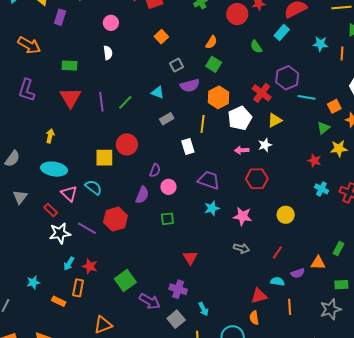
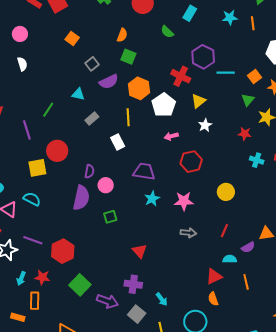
purple line: (101, 102) -> (27, 130), moved
white star: (265, 145) -> (205, 125), moved
purple semicircle: (142, 195) -> (81, 198), size x1.4
red hexagon: (115, 219) -> (63, 251), moved

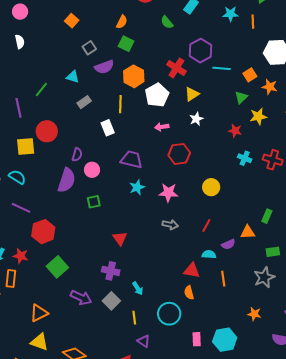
purple line: (33, 240) -> (21, 208), moved
red triangle: (214, 277) -> (192, 270), turned 30
purple arrow: (107, 301) -> (81, 298), moved

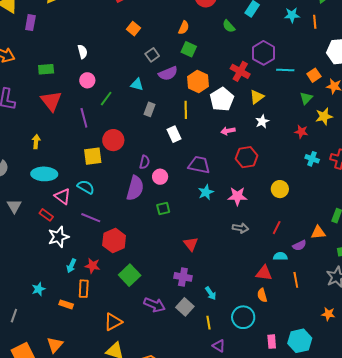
pink circle: (20, 12) -> (87, 80), moved
gray rectangle: (84, 102) -> (149, 109), turned -32

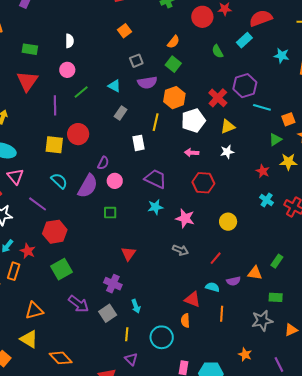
cyan semicircle: (86, 187) -> (59, 181), moved

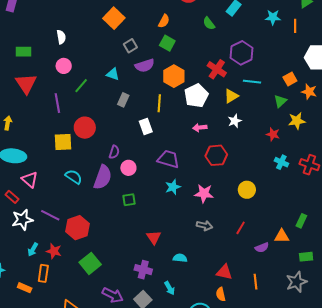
orange square: (125, 31) -> (114, 18), size x1.5
cyan line: (262, 107) -> (252, 82), moved
purple line: (38, 204) -> (50, 215), moved
cyan semicircle: (212, 287) -> (180, 258), moved

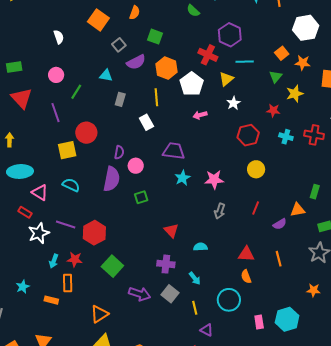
orange semicircle: (164, 21) -> (135, 13), moved
white semicircle: (61, 37) -> (59, 37), moved
red hexagon: (216, 155) -> (248, 135), moved
cyan semicircle: (74, 177) -> (71, 185), moved
gray arrow: (204, 225) -> (220, 211), turned 105

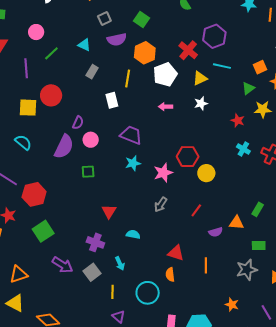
red hexagon: (248, 135) -> (188, 157), moved
pink star: (214, 180) -> (163, 173), turned -30

